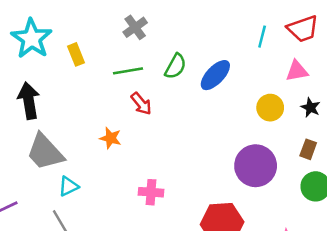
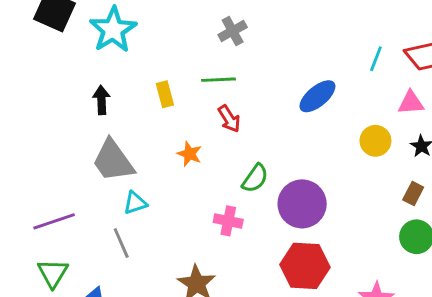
yellow rectangle: (76, 54) -> (165, 94), moved
green semicircle: (175, 66) -> (255, 178), moved
black arrow: (29, 101) -> (101, 100), size x0.7
purple circle: (256, 166) -> (302, 204), moved

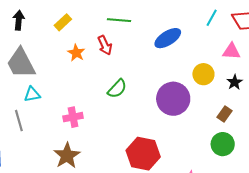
green line: (218, 80) -> (119, 20), moved
yellow rectangle: (165, 94) -> (63, 22), turned 54
orange star: (189, 154) -> (76, 53), moved
purple circle: (302, 204) -> (173, 99), moved
pink cross: (228, 221) -> (73, 117), moved, turned -30

